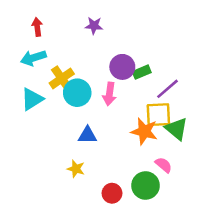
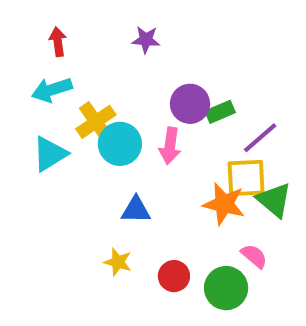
red circle: (112, 193) -> (174, 276), moved

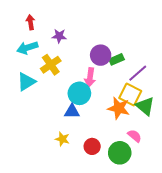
purple star: (146, 40) -> (59, 36), moved
cyan circle: (120, 144) -> (79, 93), moved
yellow square: (246, 178) -> (130, 94), turned 30

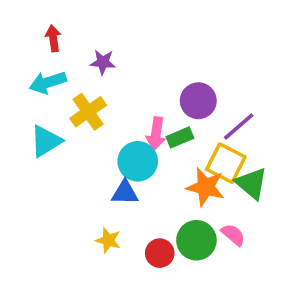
purple circle: (101, 55) -> (198, 101), moved
green rectangle: (117, 59) -> (180, 137), moved
green circle: (120, 153) -> (196, 240), moved

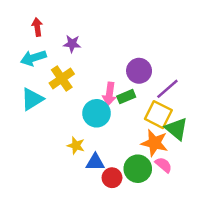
orange star: (206, 187) -> (155, 143), moved
blue triangle: (125, 193) -> (95, 162), moved
yellow star: (108, 240) -> (76, 146), moved

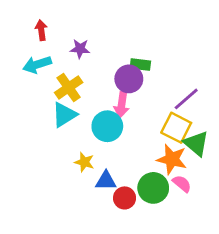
purple circle: (139, 71) -> (129, 79), moved
green rectangle: (126, 97) -> (140, 65), moved, turned 30
cyan triangle: (32, 99) -> (64, 115), moved

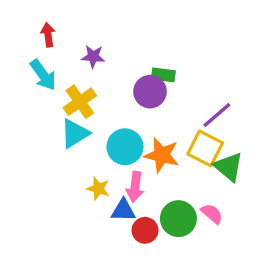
cyan arrow: (37, 65) -> (43, 75), turned -108
pink arrow: (122, 105) -> (135, 187), moved
orange star: (172, 159) -> (162, 155), moved

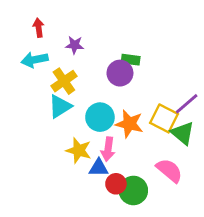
cyan arrow: (43, 75) -> (35, 60), turned 115
purple line: (217, 115) -> (187, 104), moved
yellow star: (98, 189) -> (79, 150), size x1.4
pink semicircle: (212, 214) -> (169, 170), size x1.5
green circle: (178, 219) -> (133, 190), moved

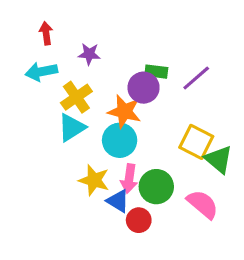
purple line: (187, 104) -> (196, 78), moved
orange star: (129, 124) -> (124, 112), moved
blue triangle: (99, 168) -> (118, 201), turned 30
green circle: (133, 190) -> (156, 187), moved

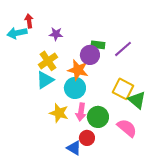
cyan arrow: (41, 72) -> (17, 33), moved
blue triangle: (118, 201) -> (74, 148), moved

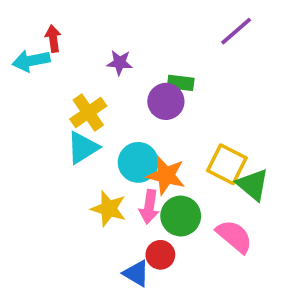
purple star: (56, 34) -> (120, 63), moved
purple line: (123, 49) -> (236, 31), moved
orange star: (78, 70) -> (166, 175), moved

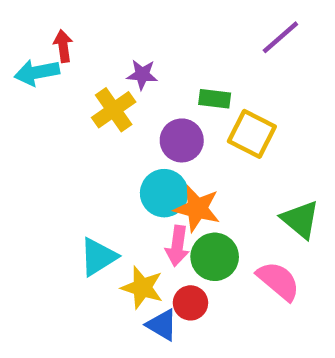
purple circle: (166, 101) -> (182, 140), moved
yellow cross: (88, 112) -> (114, 110), moved
cyan triangle: (83, 148) -> (98, 257), moved
yellow square: (227, 164) -> (252, 134), moved
yellow star: (109, 209) -> (142, 288), moved

